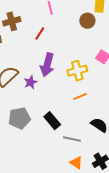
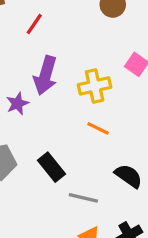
orange line: (80, 96) -> (98, 128), turned 48

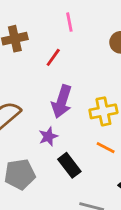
purple star: (17, 104) -> (48, 136), moved
black rectangle: (52, 167) -> (69, 165), moved

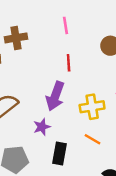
red line: (53, 57) -> (69, 63), moved, turned -42
black rectangle: (69, 165) -> (59, 153), turned 45

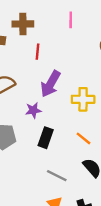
red line: (69, 63) -> (38, 52), moved
orange line: (93, 139) -> (83, 138), moved

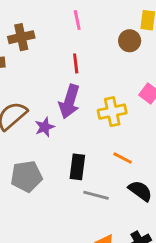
red line: (38, 52) -> (76, 63), moved
purple star: (33, 110) -> (45, 127), moved
gray line: (57, 176) -> (96, 195), moved

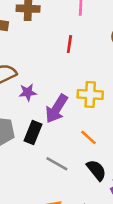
purple arrow: (69, 101) -> (56, 109), moved
black rectangle: (77, 167) -> (33, 132), moved

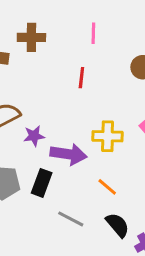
purple arrow: (56, 109) -> (68, 154), turned -112

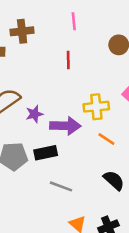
black rectangle: (42, 183) -> (46, 153), turned 65
orange line: (107, 187) -> (106, 139), moved
gray line: (71, 219) -> (61, 186), moved

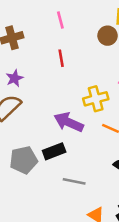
purple star: (34, 114) -> (15, 78), moved
purple arrow: (65, 126) -> (69, 122), turned -148

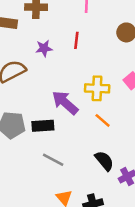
purple star: (15, 78) -> (44, 48), moved

